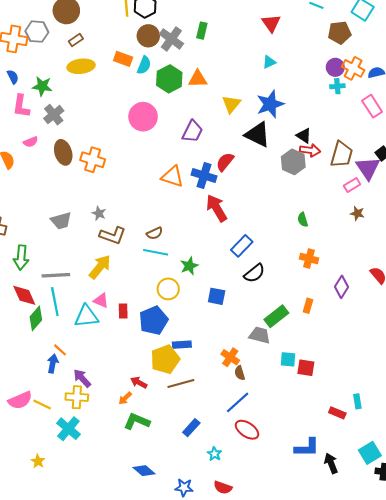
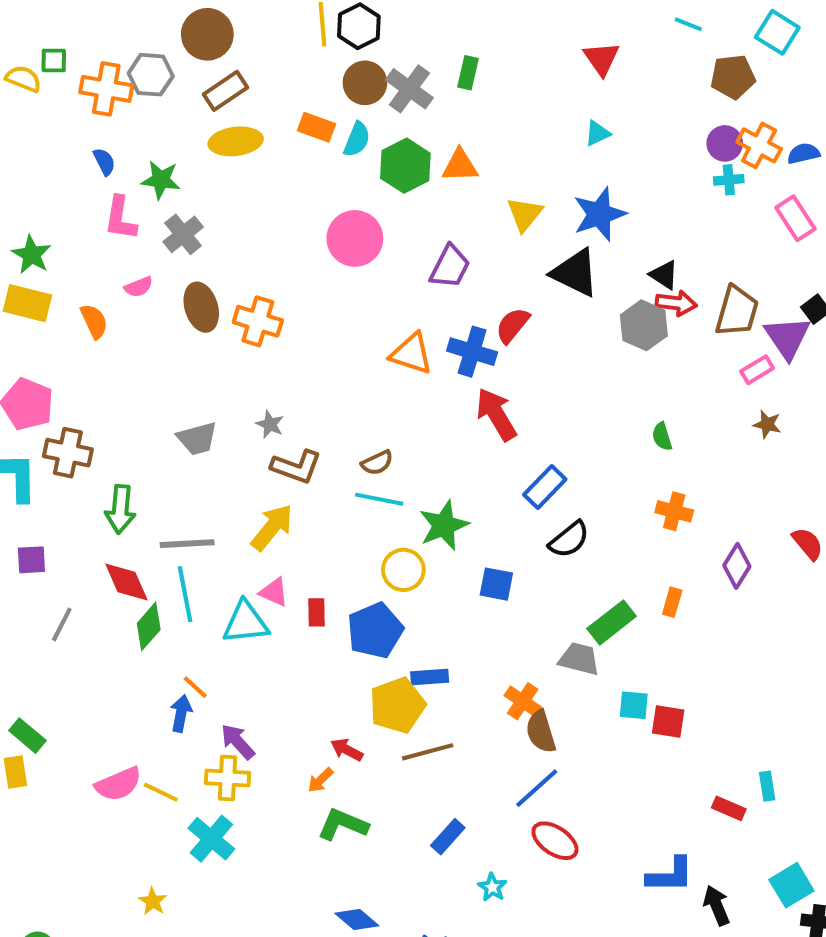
brown rectangle: (76, 40) -> (226, 91), size x1.5
green star: (189, 266) -> (444, 525), size x1.4
brown semicircle: (240, 373) -> (541, 732), size x1.5

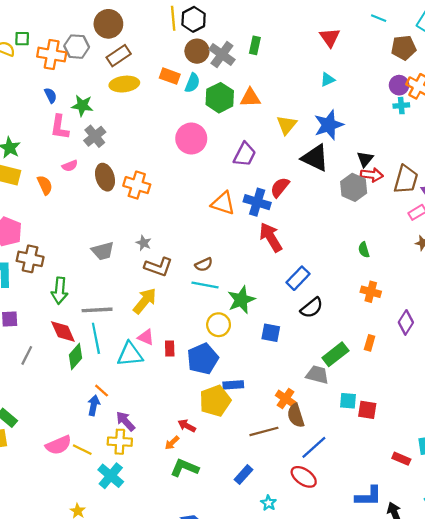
black triangle: (664, 275) -> (365, 159), turned 36
brown line: (428, 752) -> (264, 431), moved
blue line: (537, 788) -> (314, 447), moved

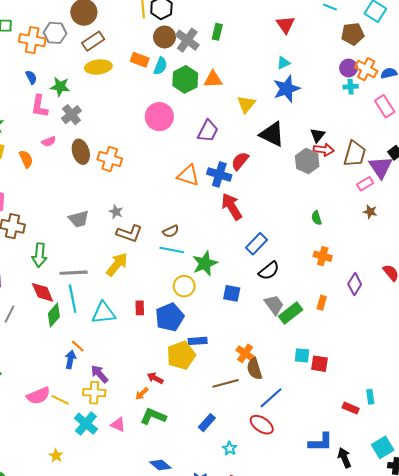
blue star: (329, 125) -> (286, 89), moved
pink triangle: (146, 337) -> (118, 425), moved
gray trapezoid: (317, 375) -> (274, 305), moved, turned 40

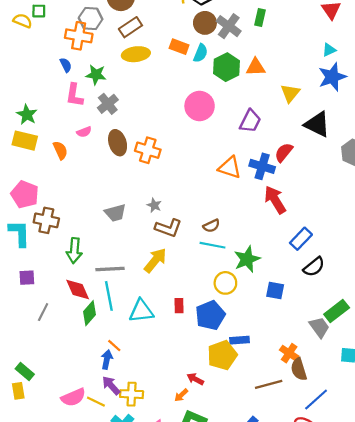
orange cross: (32, 40) -> (79, 36), moved
gray trapezoid: (274, 305) -> (319, 327), moved
purple arrow: (99, 374) -> (111, 385), moved

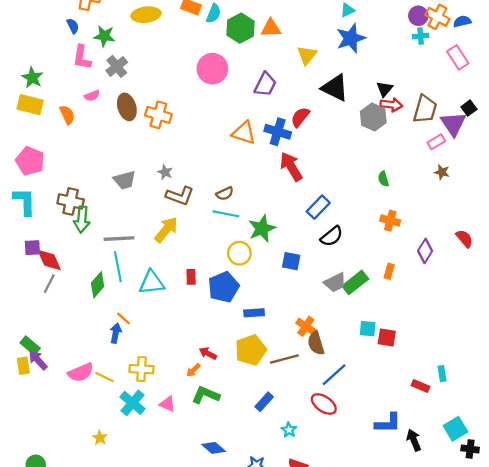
brown cross: (46, 220) -> (71, 201), moved
red diamond: (78, 289) -> (49, 260), moved
gray trapezoid: (319, 327) -> (335, 282), moved, turned 100
yellow pentagon: (222, 355) -> (251, 350), moved
purple arrow: (111, 385) -> (38, 360), moved

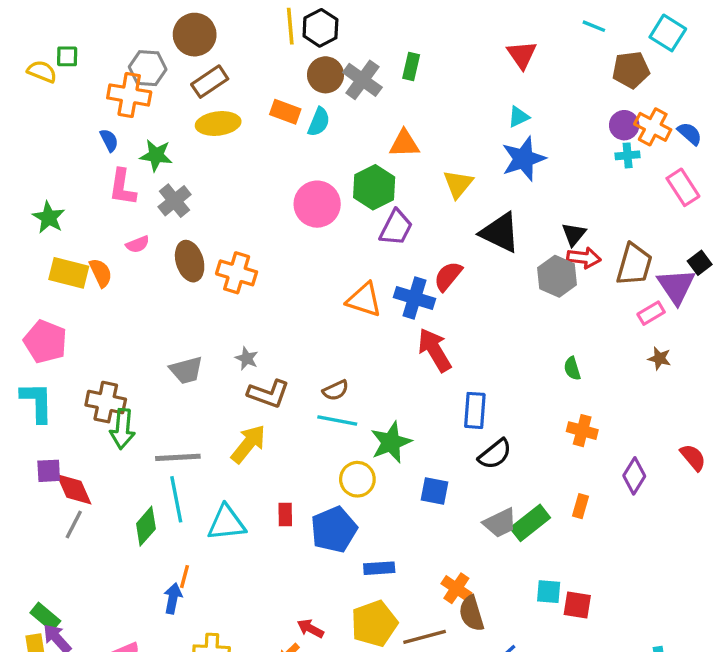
blue semicircle: (462, 21) -> (690, 134), turned 54
green hexagon: (241, 28) -> (374, 187), moved
yellow rectangle: (30, 105) -> (69, 273), moved
blue rectangle: (318, 207) -> (475, 410), turned -40
orange line: (123, 318) -> (185, 577), turned 63

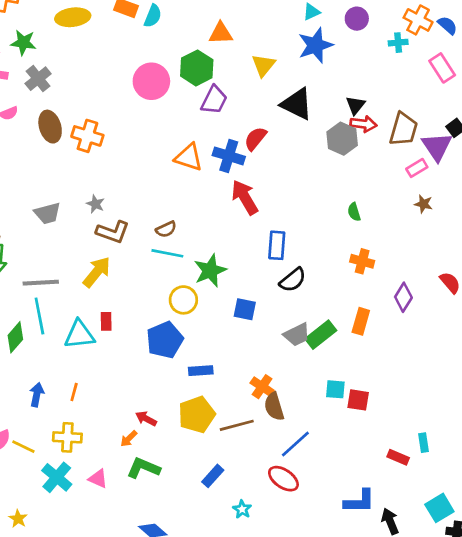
purple circle: (624, 125) -> (357, 19), moved
orange rectangle: (581, 506) -> (361, 321), size x1.4
red rectangle: (285, 514) -> (106, 321), moved
orange line: (185, 577) -> (74, 392), moved

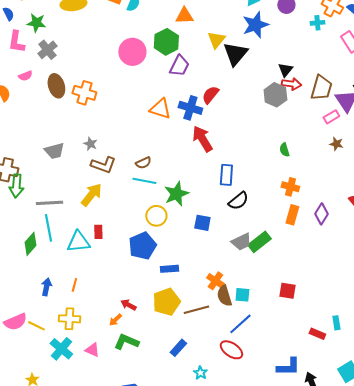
black triangle: (297, 104) -> (235, 54), moved, turned 44
orange rectangle: (361, 321) -> (292, 215), moved
cyan square: (335, 389) -> (242, 295), moved

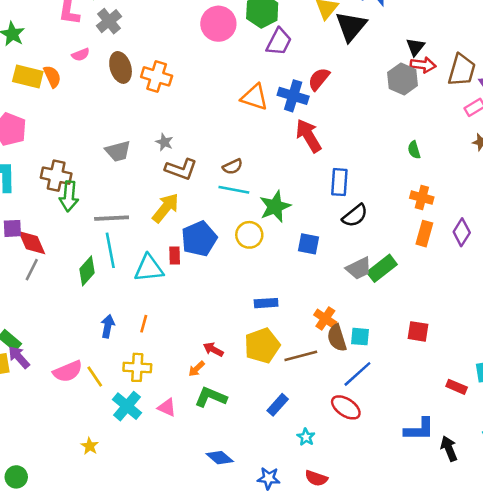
blue pentagon: (142, 246) -> (199, 239), moved
yellow line: (36, 326) -> (95, 376), turned 30

